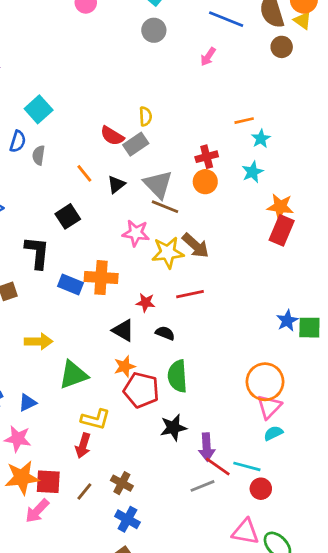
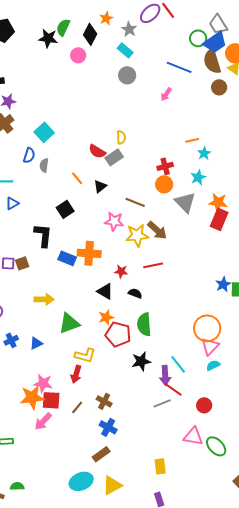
gray triangle: (158, 184) -> (185, 202), moved
pink star: (18, 439) -> (43, 383), moved
cyan line: (247, 466) -> (178, 364), moved, turned 36

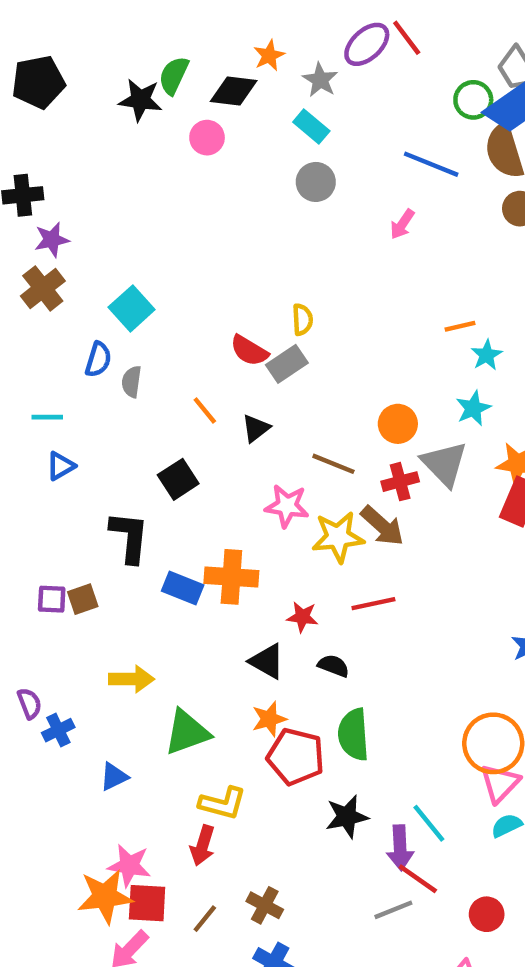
black diamond: (90, 34) -> (234, 91), turned 70
red cross: (165, 166) -> (400, 482), moved
blue cross: (11, 340) -> (58, 730), moved

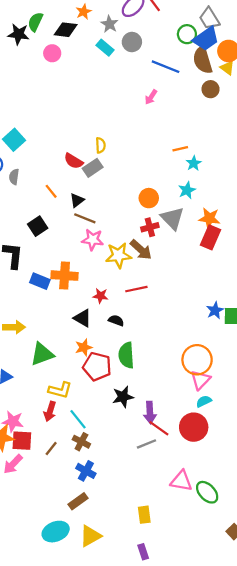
gray circle: (316, 182) -> (132, 42), moved
brown line: (333, 464) -> (85, 218), moved
cyan line: (429, 823) -> (78, 419), moved
red circle: (487, 914) -> (194, 427), moved, size x1.6

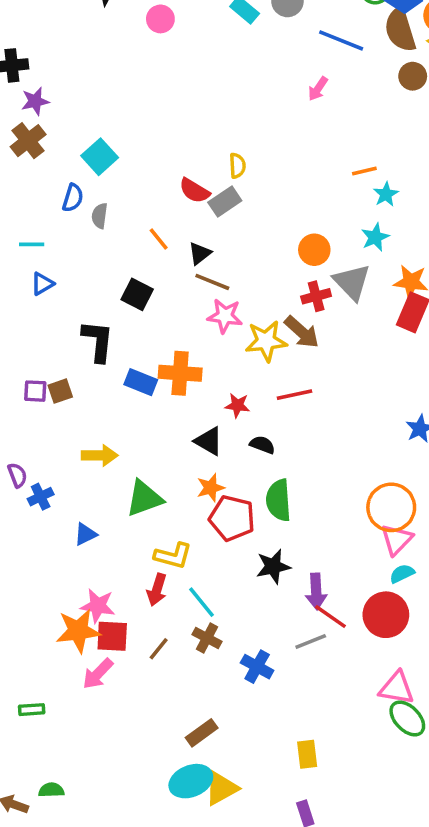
black square: (38, 226) -> (137, 294), turned -30
blue cross: (86, 471) -> (257, 667), moved
pink triangle: (181, 481) -> (397, 688), moved
cyan ellipse: (56, 532) -> (191, 781), moved

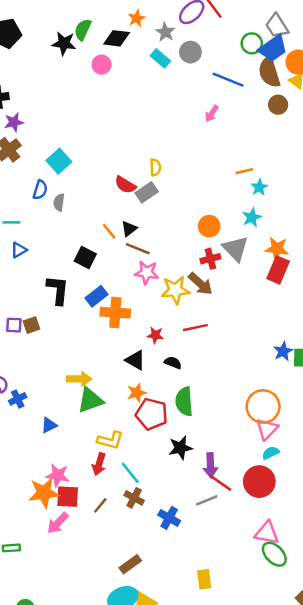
orange line: (159, 239) -> (109, 231), moved
blue rectangle: (141, 382) -> (97, 296), moved, turned -60
yellow arrow: (100, 455) -> (79, 379), moved

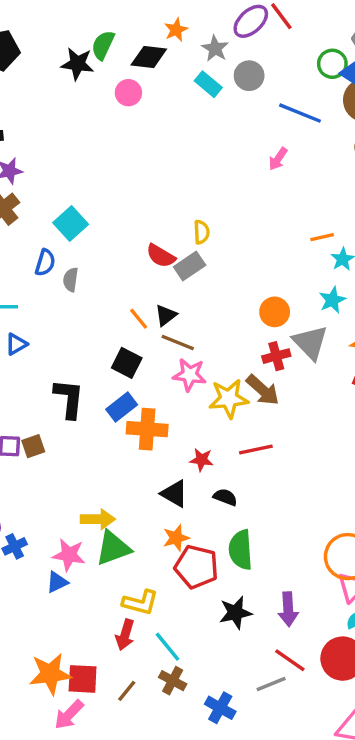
black square: (85, 257) -> (127, 363), moved
purple arrow: (210, 465) -> (288, 609), moved
pink star: (58, 475) -> (69, 555), moved

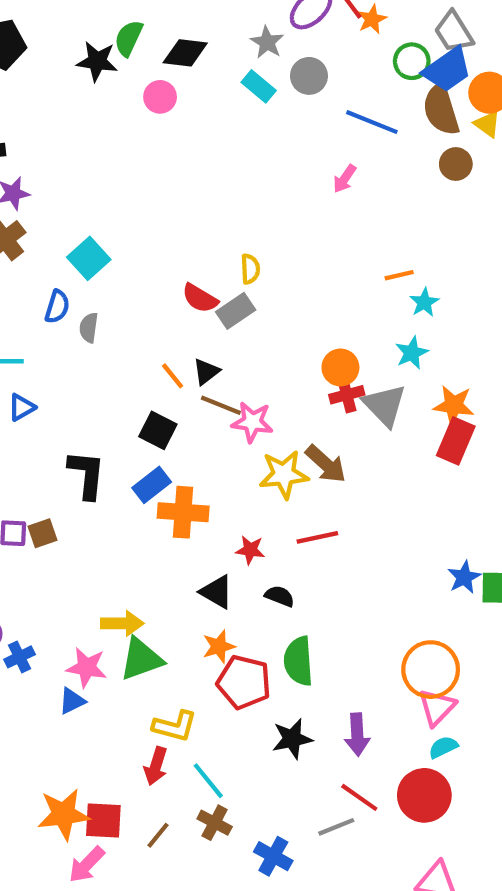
orange star: (176, 30) -> (372, 19), moved
red cross: (276, 356) -> (347, 395), moved
pink star: (190, 375) -> (252, 422), moved

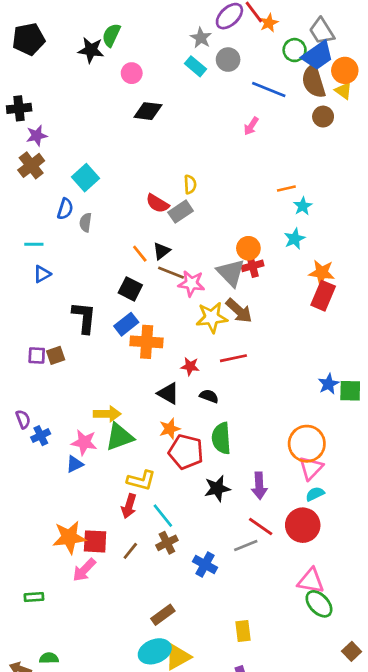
black diamond: (185, 53) -> (148, 111), moved
gray triangle: (384, 405) -> (231, 273), moved
brown cross: (215, 823) -> (167, 543), turned 35

